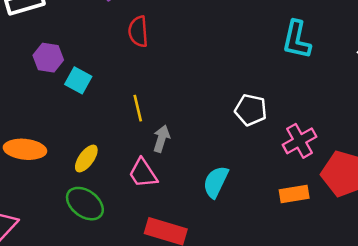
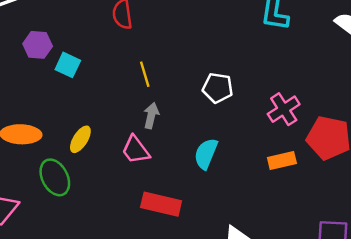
yellow line: (138, 108) -> (145, 74), moved
white pentagon: (251, 110) -> (218, 88), moved
green ellipse: (85, 204) -> (55, 177), moved, turned 30

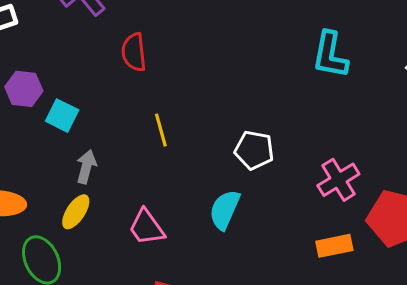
gray arrow: (151, 116) -> (86, 167), moved
cyan semicircle: (206, 154) -> (225, 210), moved

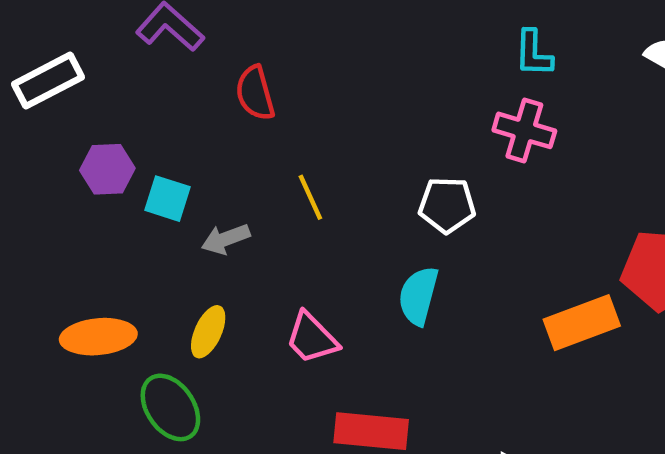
cyan L-shape: (330, 55) -> (533, 53), size x0.7
gray arrow: (86, 167) -> (226, 239), moved, turned -116
pink cross: (338, 180) -> (524, 130), moved, turned -33
orange rectangle: (334, 246) -> (582, 323), size x1.4

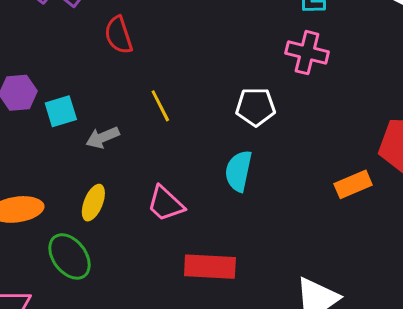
cyan square: (167, 199) -> (61, 111), turned -32
orange rectangle: (582, 323) -> (353, 184), size x0.7

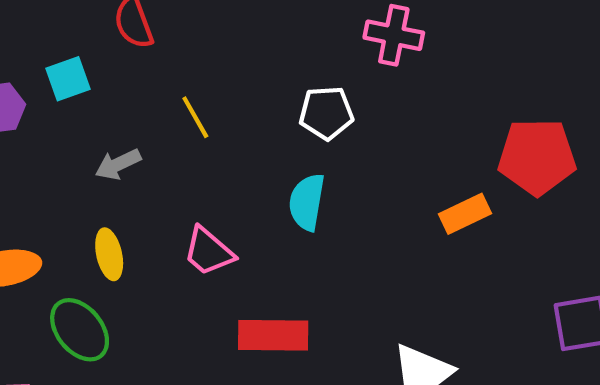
cyan square: (61, 111) -> (68, 79), moved
yellow ellipse: (93, 203) -> (109, 254), turned -32

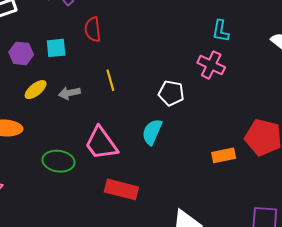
pink trapezoid: (208, 251) -> (101, 143), size x1.4
yellow ellipse: (109, 254) -> (36, 90), moved, turned 50
green ellipse: (80, 330) -> (59, 161), moved, turned -56

